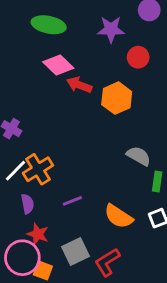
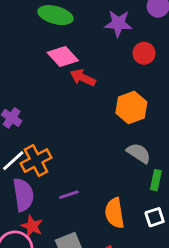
orange hexagon: (117, 98) -> (131, 107), moved
purple semicircle: (27, 204) -> (23, 195), size x1.6
orange semicircle: (118, 216) -> (115, 213), turned 44

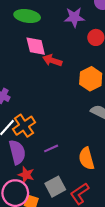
pink diamond: (63, 56) -> (36, 46), turned 35

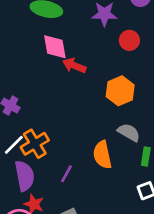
purple line: (51, 148) -> (67, 174), turned -40
orange semicircle: (87, 159) -> (102, 155), moved

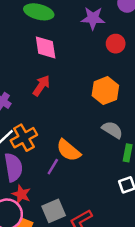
red arrow: (74, 65) -> (41, 86), moved, turned 100
orange semicircle: (102, 155) -> (68, 150), moved, turned -40

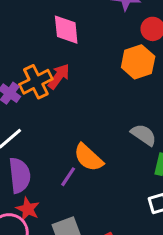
orange hexagon: (105, 91) -> (138, 62), moved
orange cross: (24, 138) -> (36, 82), moved

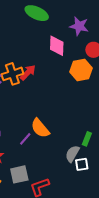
pink diamond: (66, 30) -> (57, 46), moved
gray semicircle: (144, 135) -> (72, 154), moved, turned -102

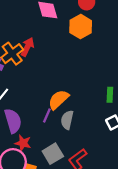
orange semicircle: (40, 128) -> (58, 100), turned 105
gray semicircle: (72, 154) -> (67, 120), moved

